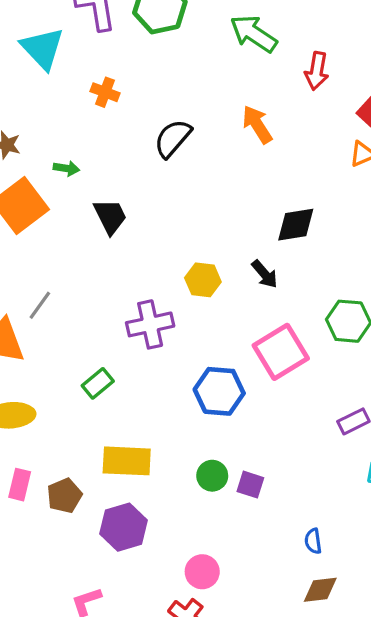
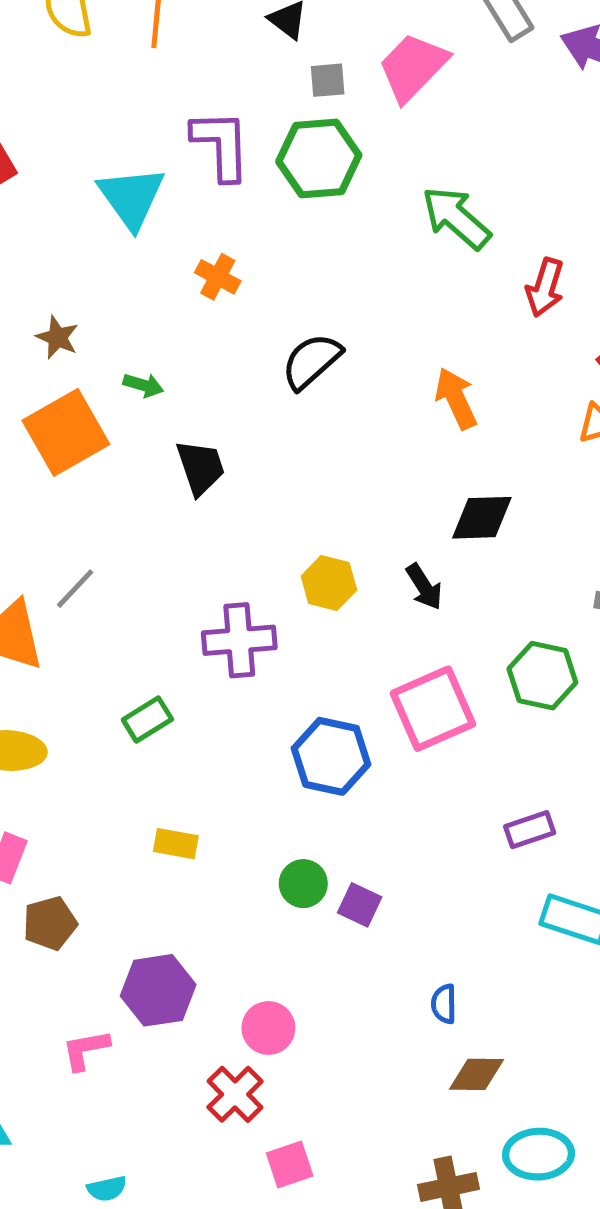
orange arrow: (257, 124) -> (456, 398), moved
yellow rectangle: (127, 461) -> (176, 844), size x0.6
brown pentagon: (64, 496) -> (50, 923), moved
purple hexagon: (124, 527) -> (158, 990), moved
brown diamond: (320, 590) -> (476, 1074), moved

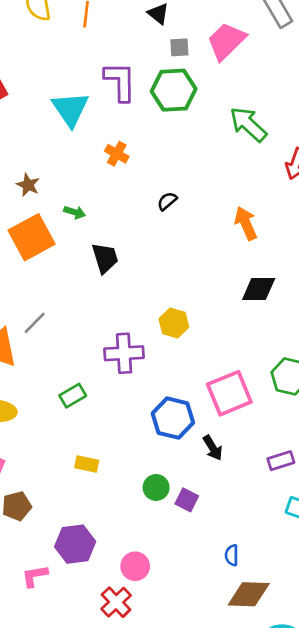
black semicircle: (312, 361) -> (167, 201), size x0.6
black arrow: (424, 587) -> (213, 448), moved
brown diamond: (476, 1074) -> (249, 594), size x1.4

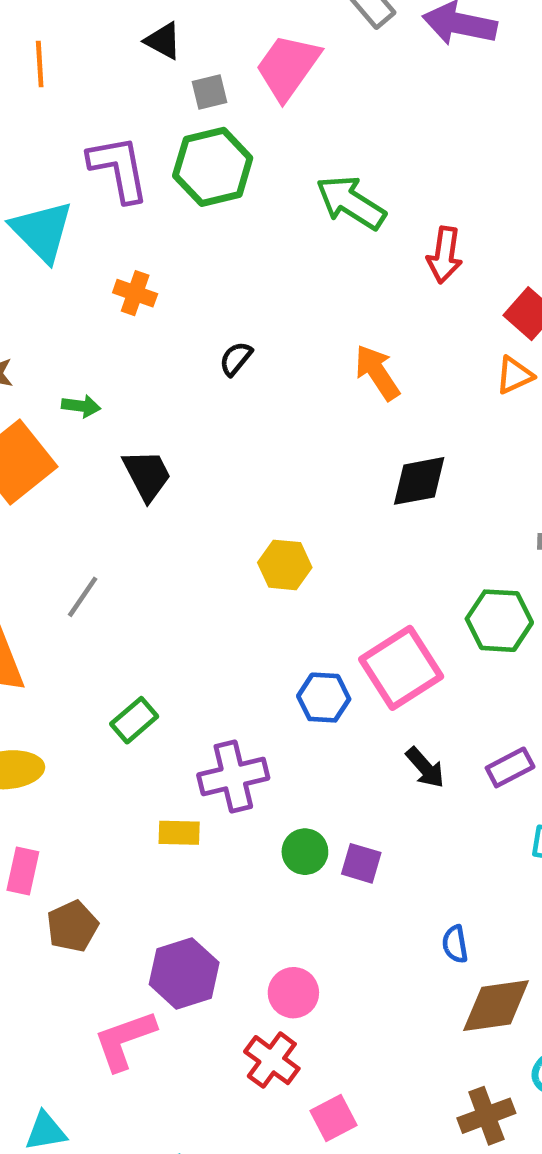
gray line: (35, 323) -> (83, 597), moved
purple cross: (124, 353) -> (233, 776), moved
blue hexagon: (173, 418) -> (324, 698), moved, size x0.7
black arrow: (213, 448) -> (425, 768), moved
pink L-shape: (35, 576) -> (125, 1040), size x1.4

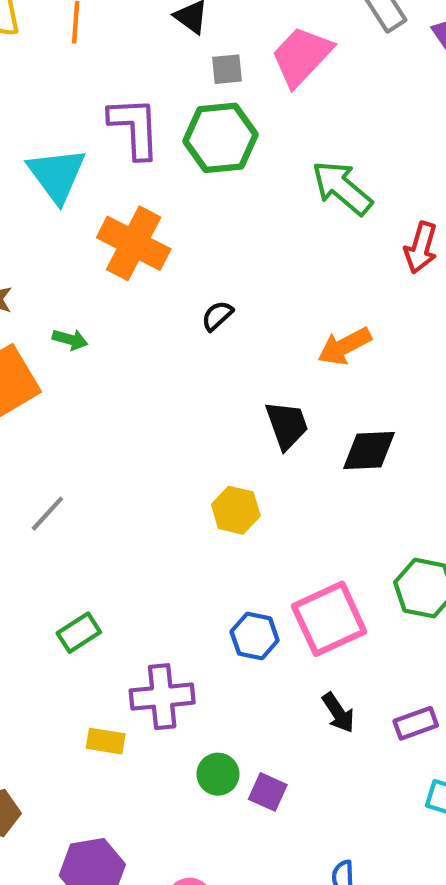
orange cross: (135, 293) -> (134, 243), size x1.8
orange arrow: (377, 372) -> (345, 346), turned -92
black trapezoid: (147, 475) -> (287, 425), moved

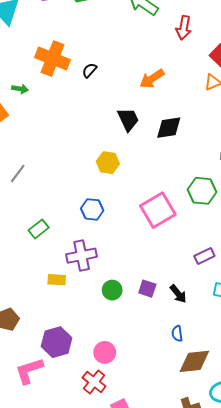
orange cross: (134, 243) -> (53, 59), moved
blue hexagon: (255, 636) -> (92, 209), moved
black arrow: (338, 713) -> (178, 294), moved
purple square: (268, 792) -> (147, 289), moved

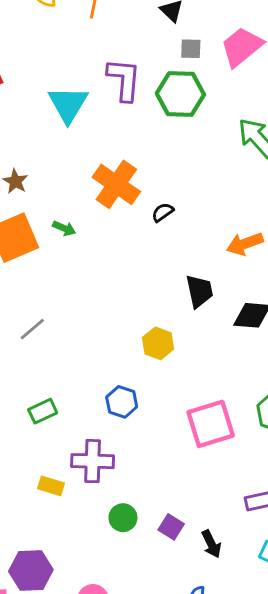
green arrow: (20, 89) -> (64, 228), moved

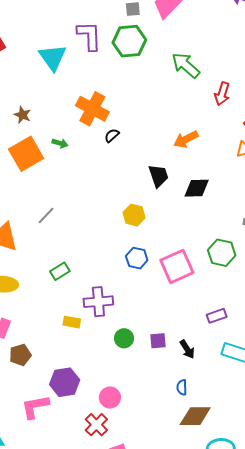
black semicircle: (163, 212) -> (112, 135), moved
blue hexagon: (122, 402) -> (137, 258), moved
purple square: (171, 527) -> (158, 341), turned -30

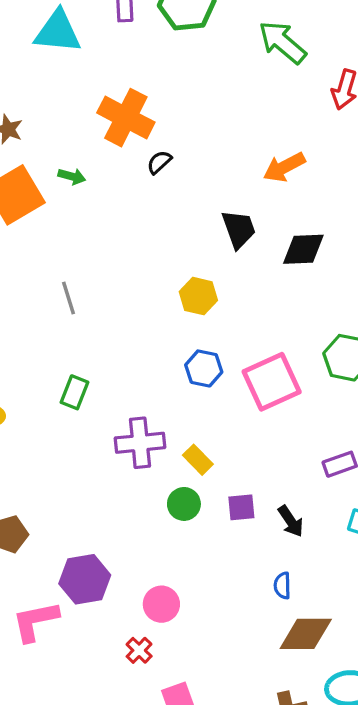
cyan triangle: (53, 57) -> (58, 32), turned -48
gray line: (46, 215) -> (69, 298), moved, turned -60
green rectangle: (60, 271) -> (75, 392), turned -36
yellow rectangle: (72, 322) -> (198, 460), moved, turned 36
red cross: (96, 425) -> (139, 650), size x0.7

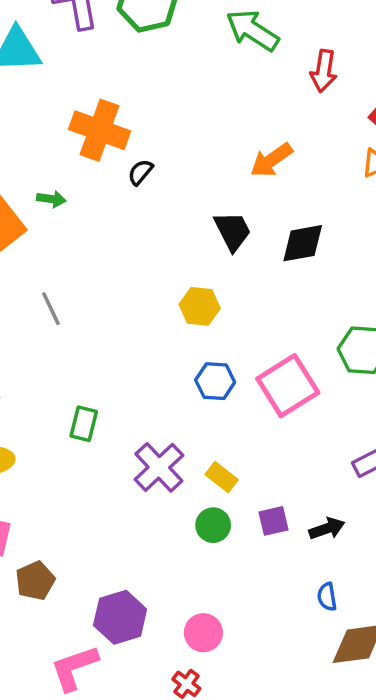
gray line: (69, 298) -> (51, 309), moved
purple cross: (140, 443) -> (159, 467), turned -30
black arrow: (291, 521) -> (327, 529), turned -68

